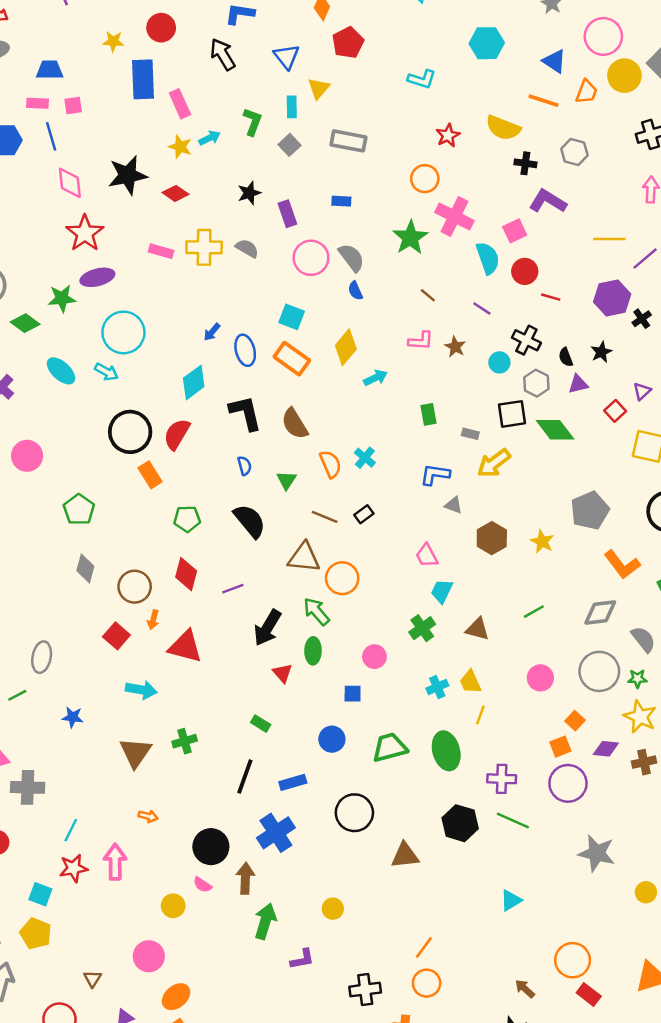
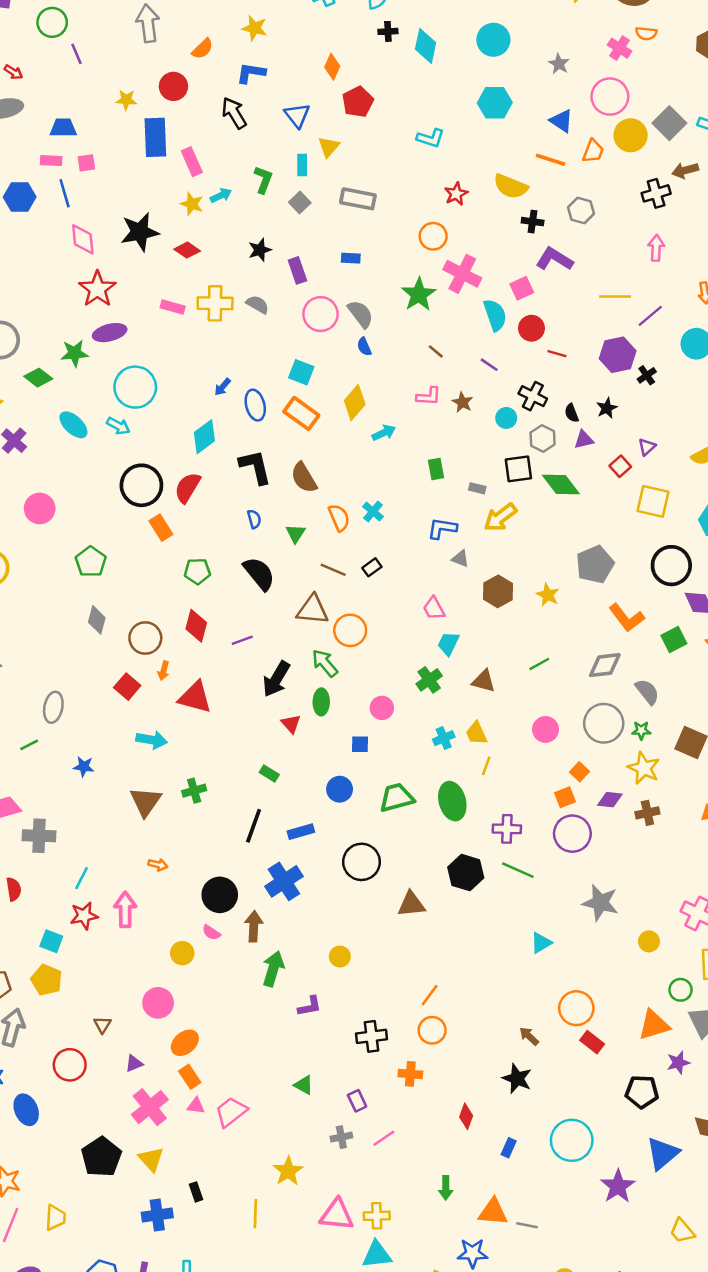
cyan triangle: (511, 900) -> (541, 943), moved

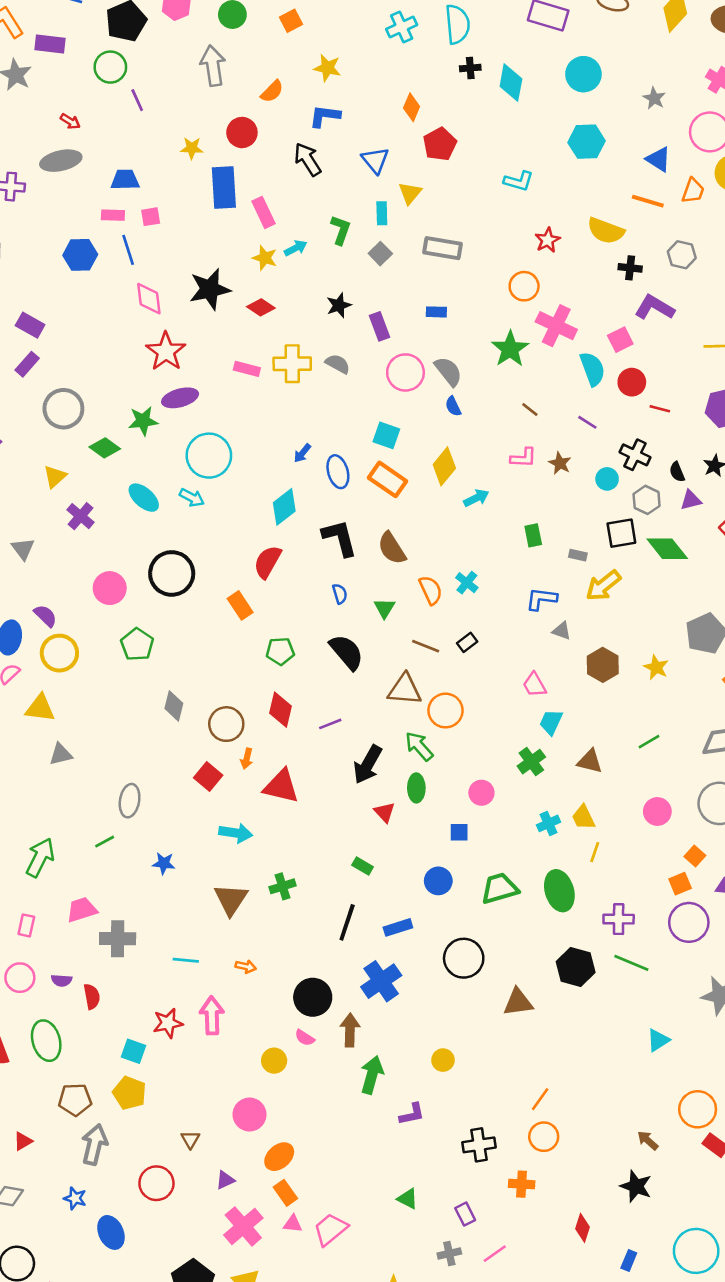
black circle: (141, 485) -> (172, 573), moved
green pentagon: (91, 562) -> (137, 645), moved
cyan line: (82, 878) -> (186, 960), moved, turned 70

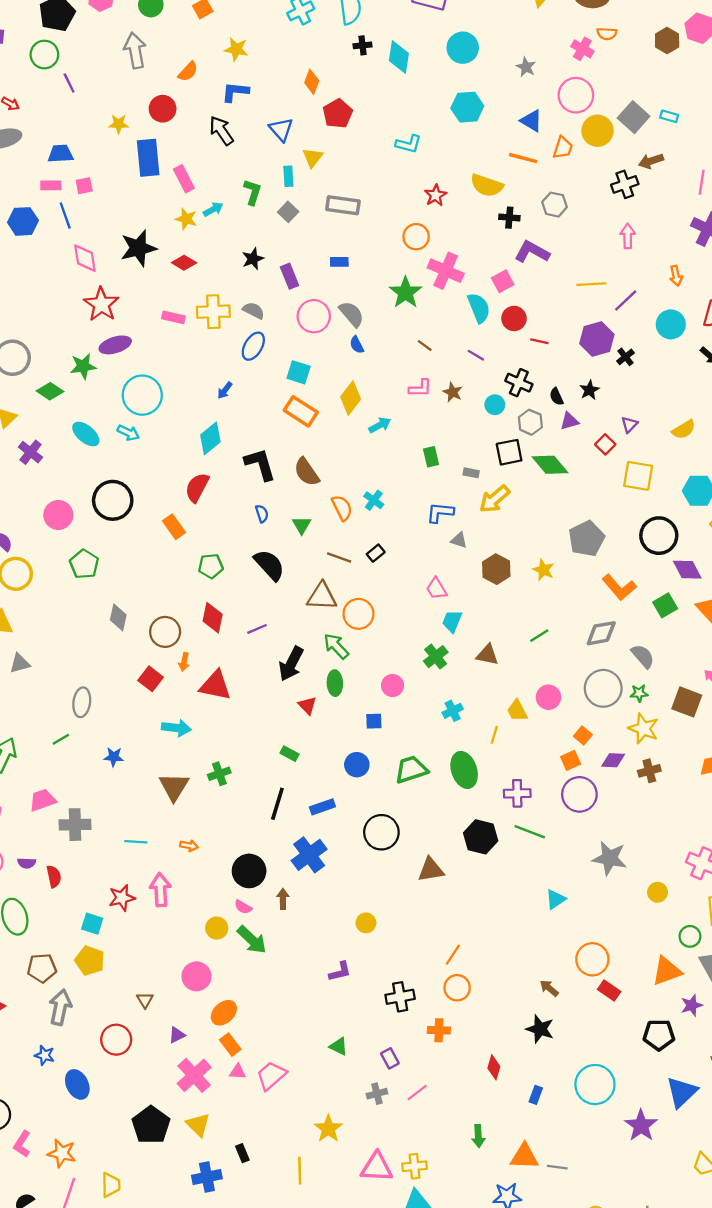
blue ellipse: (338, 472) -> (253, 346), moved, turned 48
yellow trapezoid: (583, 817) -> (517, 711), moved
brown arrow: (350, 1030) -> (283, 899), size x0.7
green arrow: (372, 1075) -> (252, 940), moved, turned 120

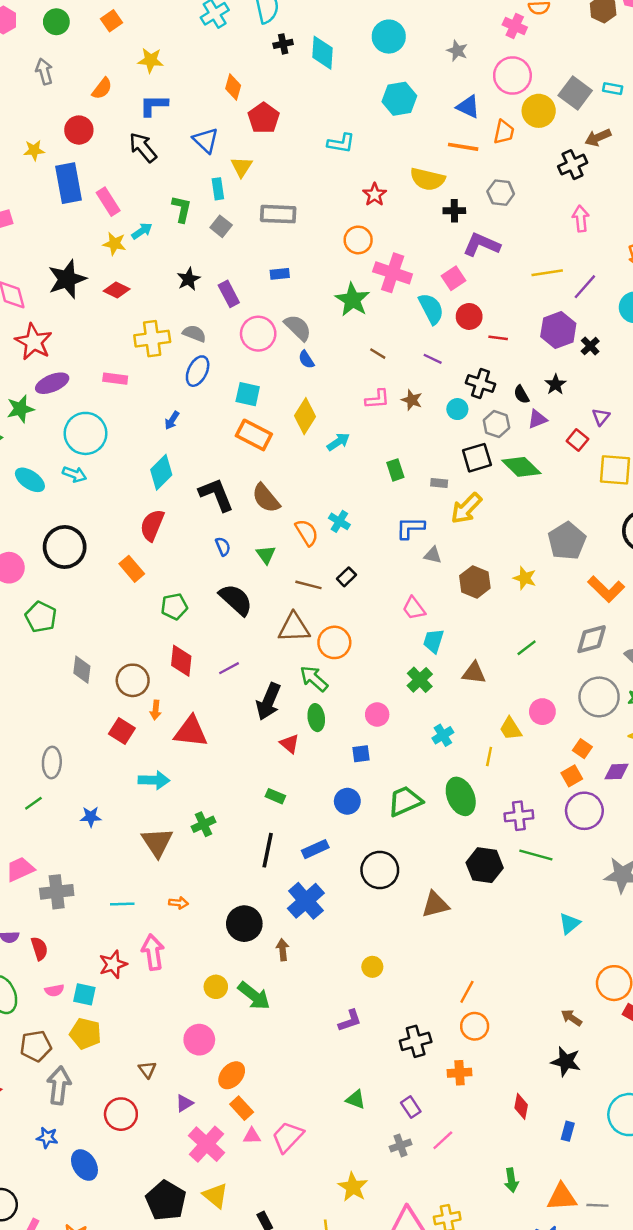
gray arrow: (135, 50) -> (44, 71), size x0.7
pink rectangle: (173, 317) -> (115, 379), moved
pink semicircle: (243, 907) -> (54, 990), moved, turned -36

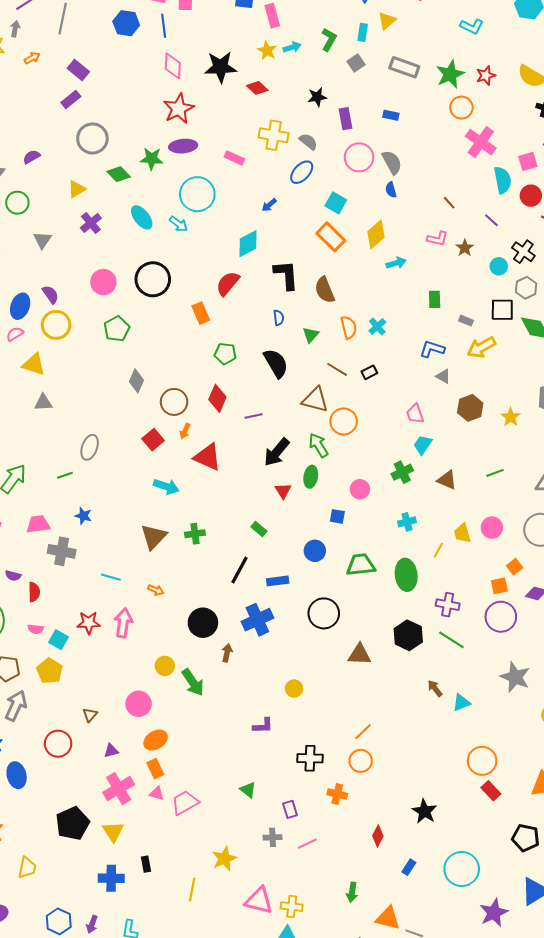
green star: (352, 300) -> (450, 74), moved
blue star: (91, 817) -> (83, 516), moved
brown arrow: (572, 1018) -> (435, 688), moved

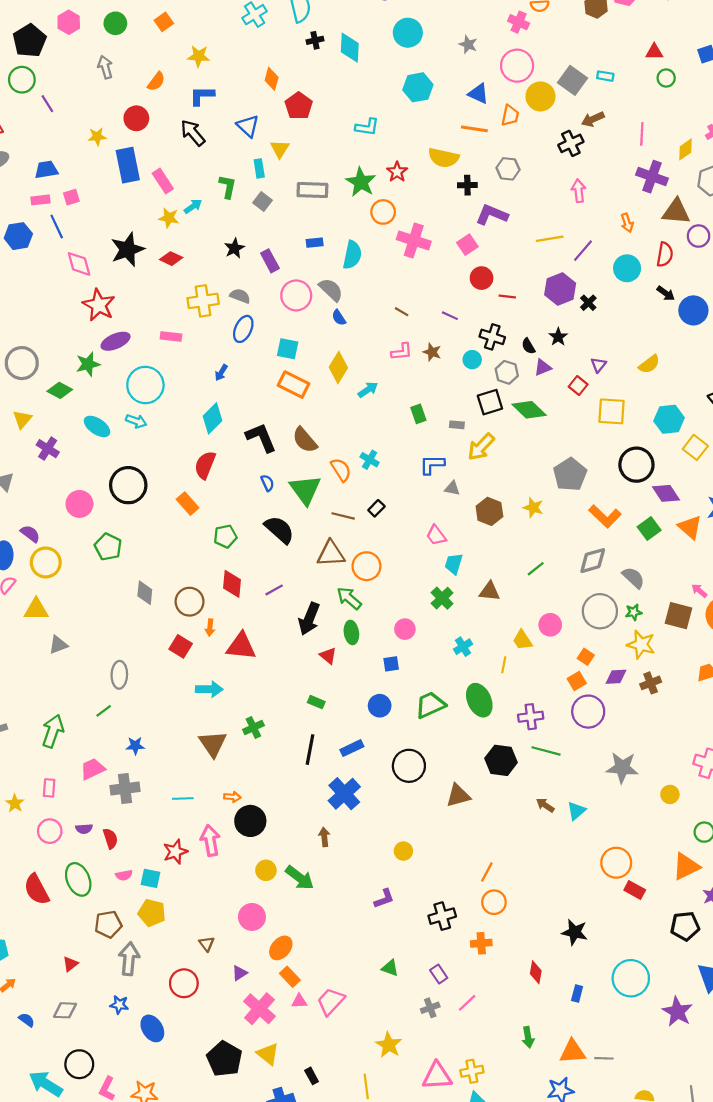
cyan semicircle: (503, 180) -> (352, 255), moved, turned 40
green triangle: (311, 335) -> (305, 490), size x1.8
black circle: (203, 623) -> (250, 821), moved

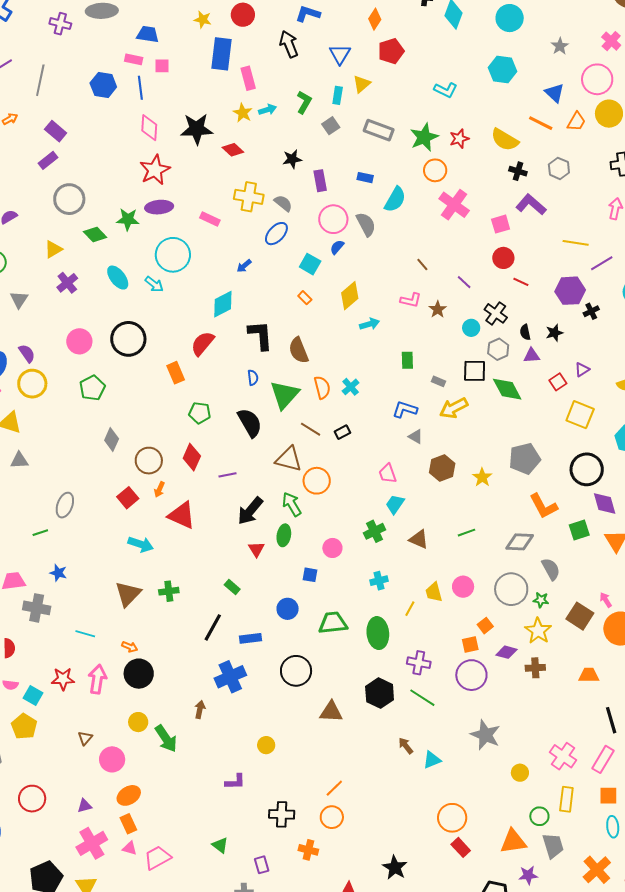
blue semicircle: (339, 318) -> (337, 247), moved, turned 56
orange rectangle: (293, 385) -> (305, 298), size x0.5
brown triangle: (207, 944) -> (85, 738), moved

